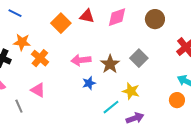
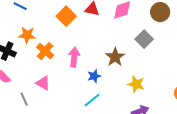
gray square: (139, 58) -> (144, 39), moved
pink arrow: (81, 60) -> (74, 57), moved, turned 102
cyan line: (111, 107) -> (92, 100), moved

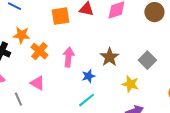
orange square: (66, 16) -> (60, 16), turned 36
gray square: (144, 39) -> (147, 60), moved

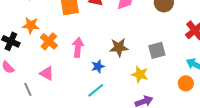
brown star: (109, 57) -> (119, 47), turned 30
gray square: (147, 60) -> (157, 50), turned 30

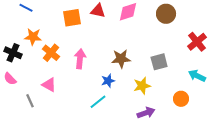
blue star: (98, 66) -> (108, 81), moved
yellow star: (140, 74) -> (142, 86), turned -30
orange circle: (186, 83) -> (181, 99), moved

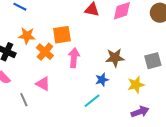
orange square: (72, 18) -> (62, 35), moved

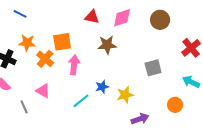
brown star: (115, 58) -> (107, 45), moved
yellow star: (136, 85) -> (125, 95), moved
cyan line: (92, 101) -> (81, 101), moved

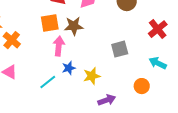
orange square: (62, 42) -> (50, 23), moved
pink arrow: (74, 65) -> (59, 46), moved

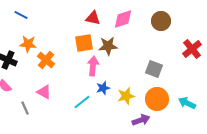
gray square: (120, 49) -> (154, 69), turned 36
cyan arrow: (158, 63) -> (187, 103), moved
orange circle: (142, 86) -> (157, 99), moved, size x1.5

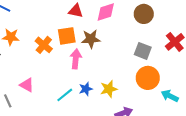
orange cross: (46, 60) -> (44, 45), moved
gray square: (154, 69) -> (143, 51), moved
blue star: (103, 88) -> (86, 89), moved
orange circle: (157, 99) -> (148, 78), moved

